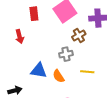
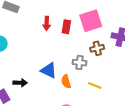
red rectangle: (34, 14) -> (66, 27), moved
red arrow: (20, 37) -> (47, 23), moved

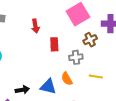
red rectangle: (66, 27) -> (54, 44), moved
blue triangle: (49, 70) -> (48, 87), moved

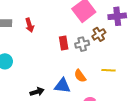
red arrow: (35, 26) -> (29, 25), moved
gray cross: (76, 57) -> (82, 44), moved

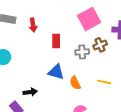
red rectangle: (64, 43) -> (56, 41), moved
blue triangle: (62, 86) -> (56, 72), moved

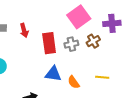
red rectangle: (56, 41) -> (49, 43), size x1.5
gray cross: (82, 52) -> (71, 44), moved

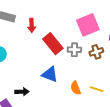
red rectangle: (49, 43) -> (53, 44), turned -45
orange semicircle: (74, 82) -> (76, 88), moved

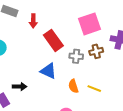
gray cross: (74, 50) -> (76, 56), moved

